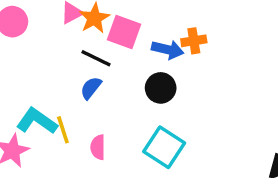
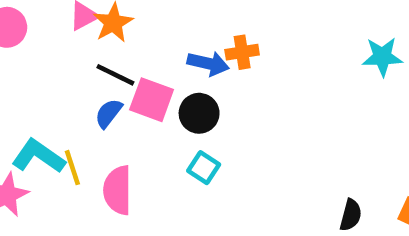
pink square: (124, 32) -> (152, 100), moved
pink semicircle: (98, 147) -> (118, 190), size x1.5
cyan square: (164, 147) -> (204, 168), moved, size x0.6

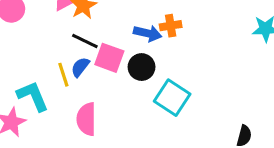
cyan L-shape: (38, 156) -> (33, 96), turned 32
yellow line: (72, 168) -> (63, 75), moved
cyan square: (204, 168) -> (172, 98), moved, size x1.6

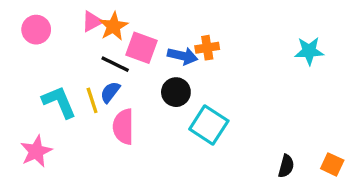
pink square: (109, 58) -> (141, 48), moved
cyan L-shape: (33, 96) -> (59, 102), moved
pink semicircle: (86, 119) -> (123, 127), moved

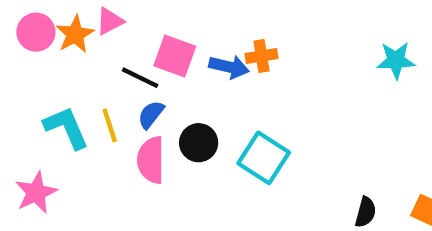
orange star: (113, 26) -> (75, 34), moved
blue semicircle: (110, 92) -> (151, 115), moved
black circle: (176, 92) -> (199, 143), moved

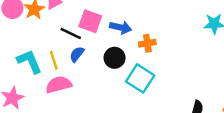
orange cross: (261, 56) -> (147, 43), moved
black circle: (199, 143) -> (115, 58), moved
pink semicircle: (151, 160) -> (59, 85), moved, turned 75

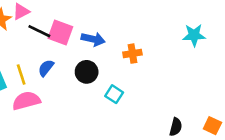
black line: (71, 34) -> (39, 31), moved
orange cross: (147, 43) -> (132, 54), moved
cyan square: (140, 78) -> (114, 94), size x0.6

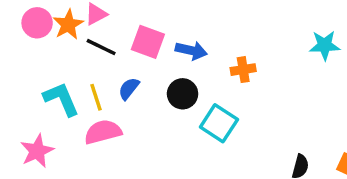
black line: (39, 31) -> (101, 47), moved
cyan square: (114, 94) -> (219, 123), size x1.5

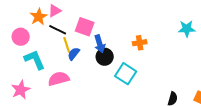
pink circle: (37, 23) -> (21, 37), moved
blue arrow: (191, 51) -> (100, 44), moved, turned 60
yellow line: (96, 97) -> (67, 45), moved

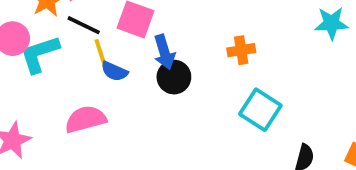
blue semicircle: (74, 54) -> (114, 71), turned -104
cyan L-shape: (35, 60) -> (40, 54), moved, turned -85
cyan square: (126, 74) -> (260, 110), moved

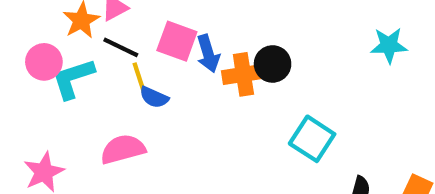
orange cross: (241, 50) -> (243, 74), moved, size x1.4
blue arrow: (164, 52) -> (208, 54), moved
black circle: (174, 77) -> (273, 64), moved

